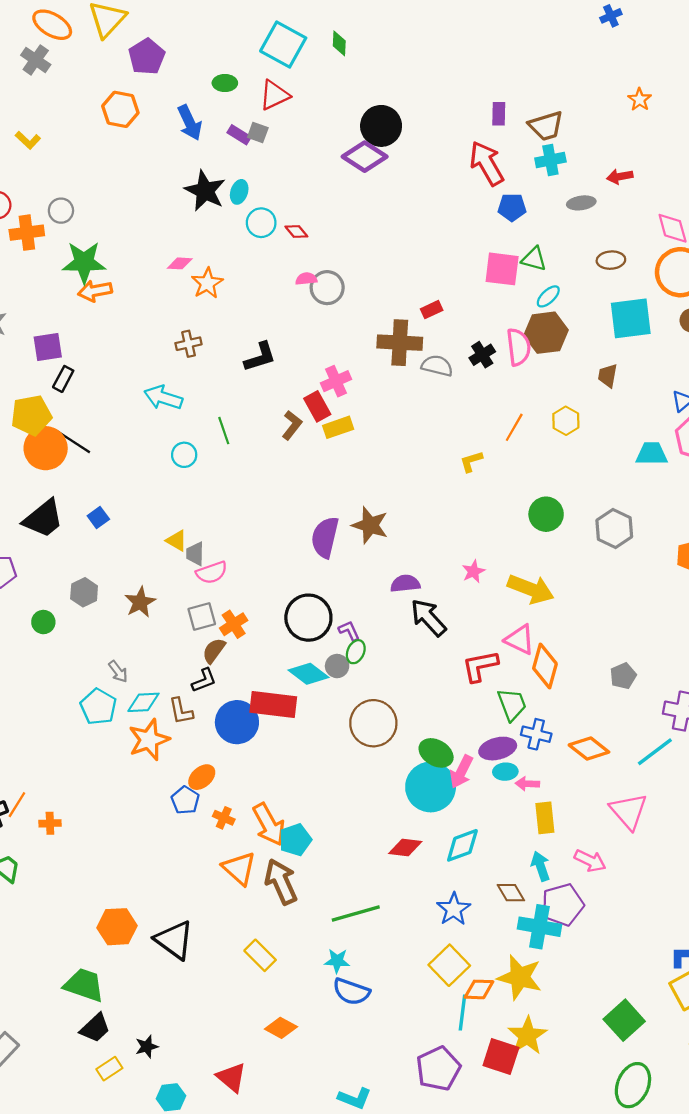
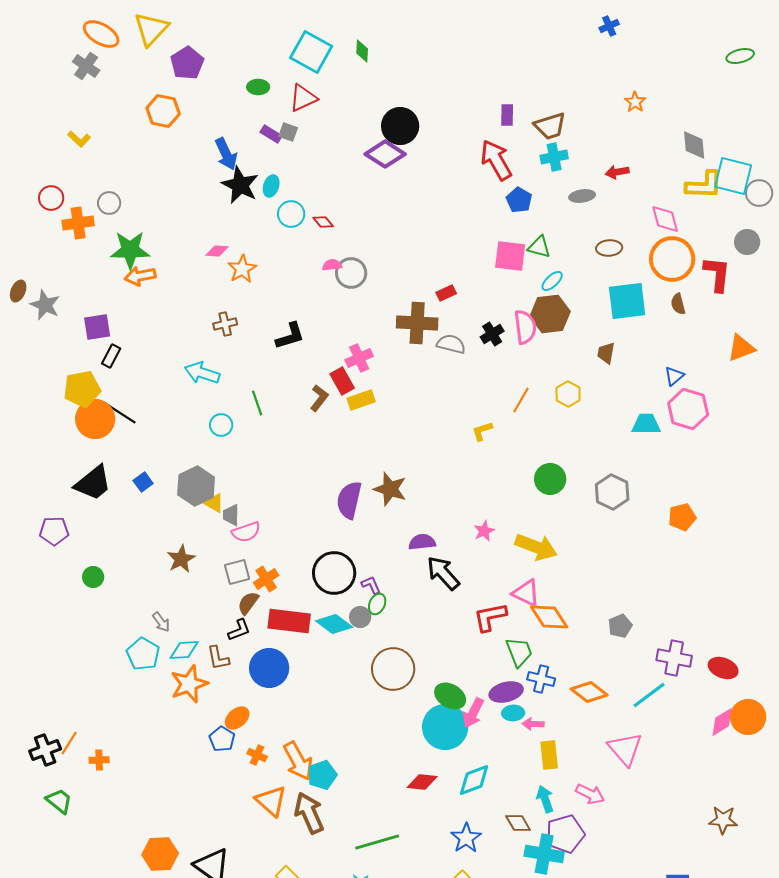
blue arrow: (190, 123) -> (226, 154), moved
blue pentagon: (512, 207) -> (519, 200), turned 30
gray hexagon: (84, 592) -> (196, 486), moved, size x1.5
orange diamond: (545, 666) -> (549, 617), turned -48
red rectangle: (273, 705) -> (289, 621), moved

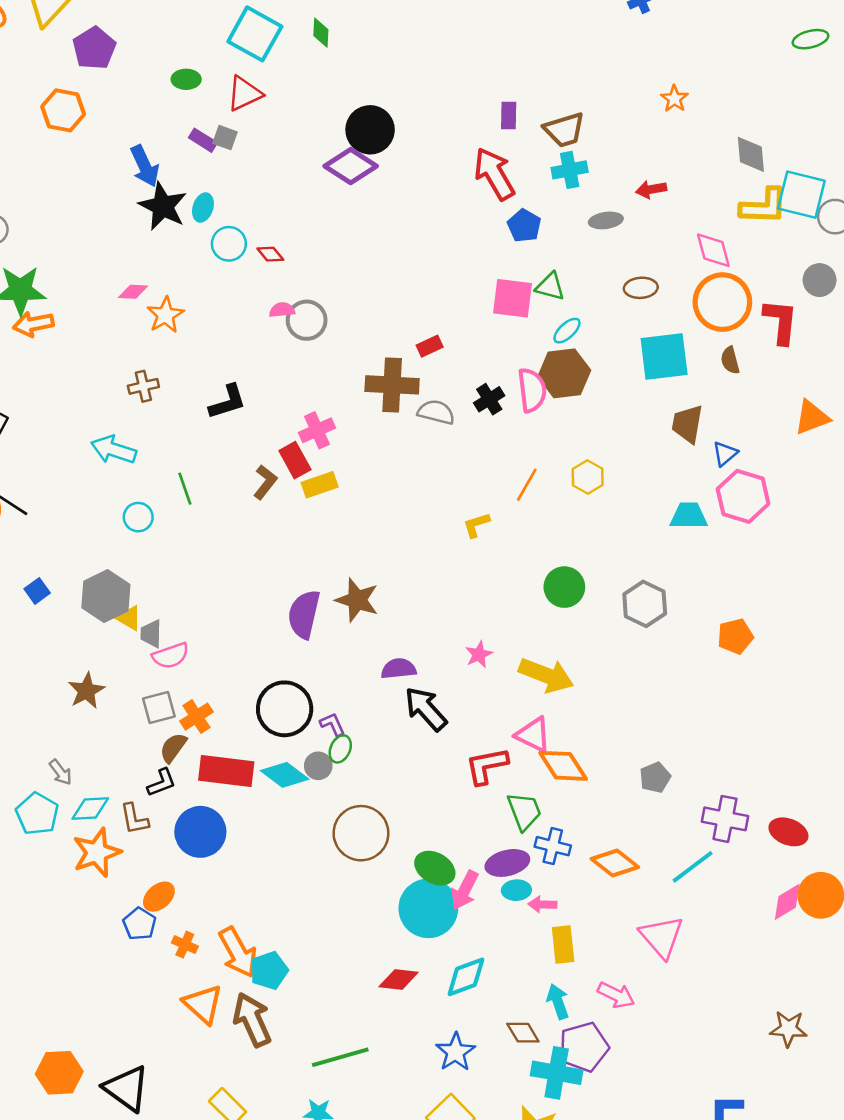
brown trapezoid: (606, 353) -> (687, 424), moved, size x1.4

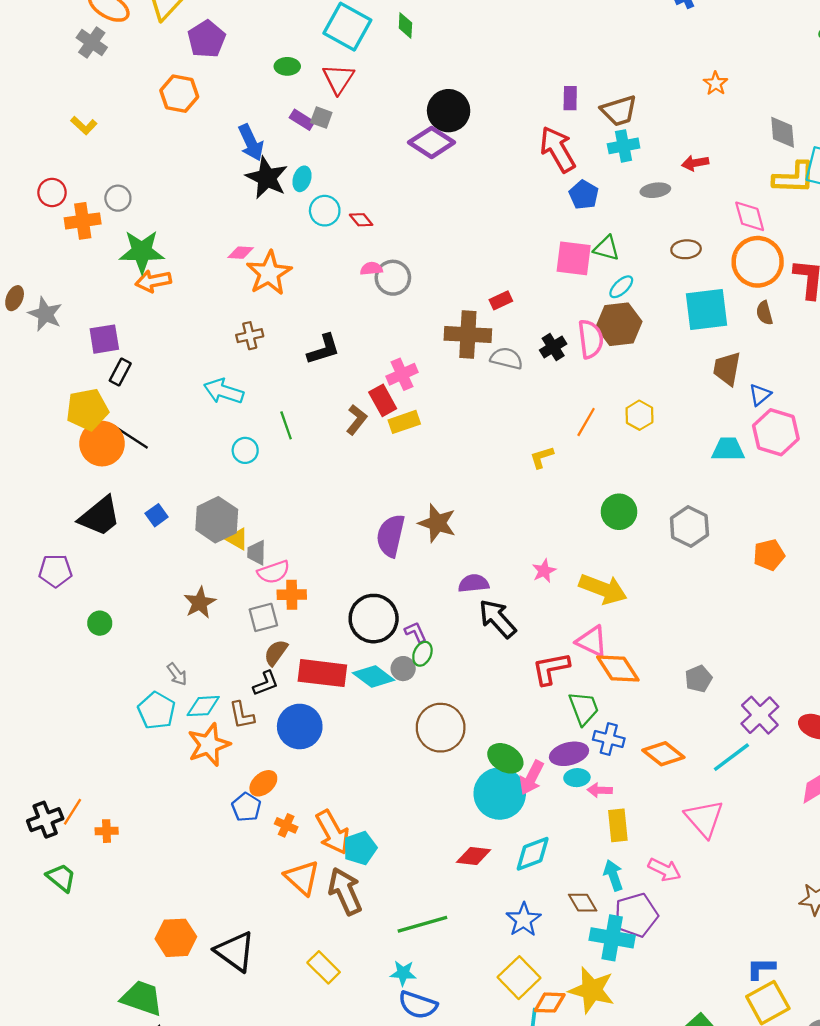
red triangle: (244, 94) -> (338, 79), turned -32
orange star: (165, 315) -> (269, 273), size x1.4
orange cross: (196, 717) -> (292, 595), moved, turned 32
purple cross: (725, 819) -> (760, 715), turned 36

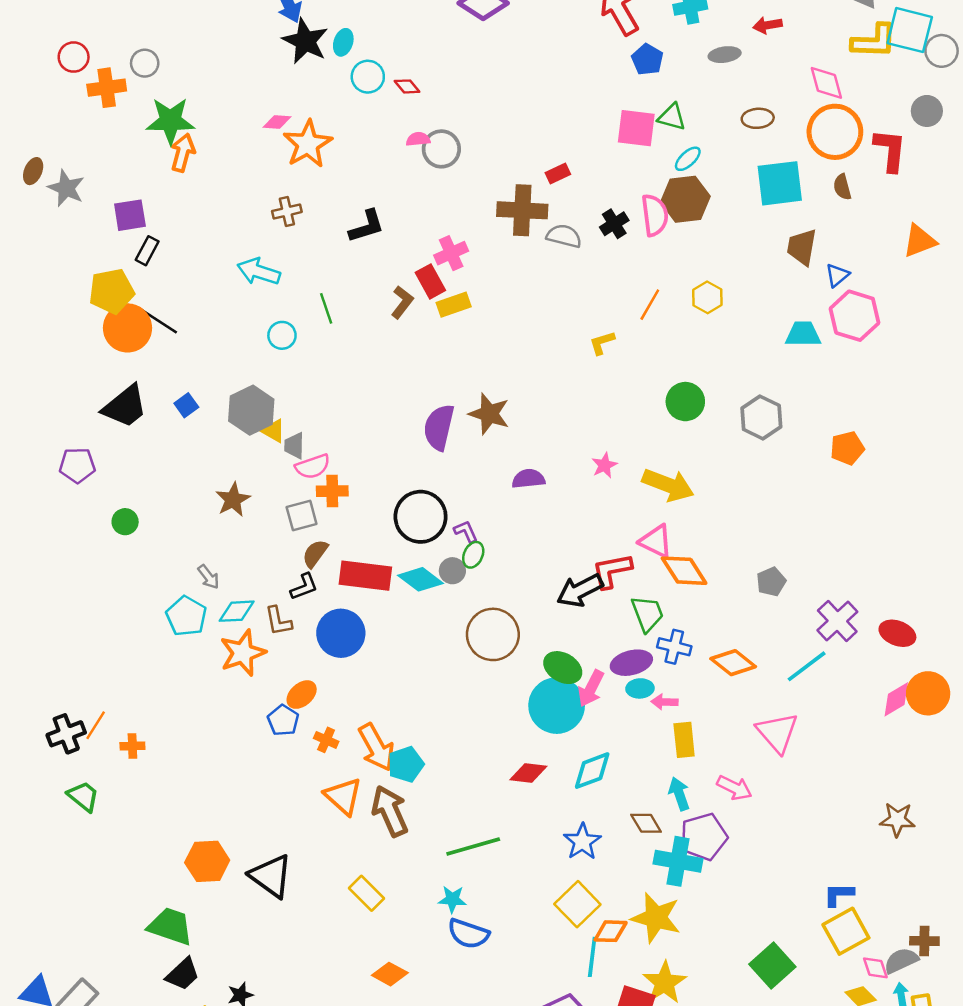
orange arrow: (153, 281) -> (183, 153), turned 116
black arrow: (497, 619) -> (580, 590), moved, turned -75

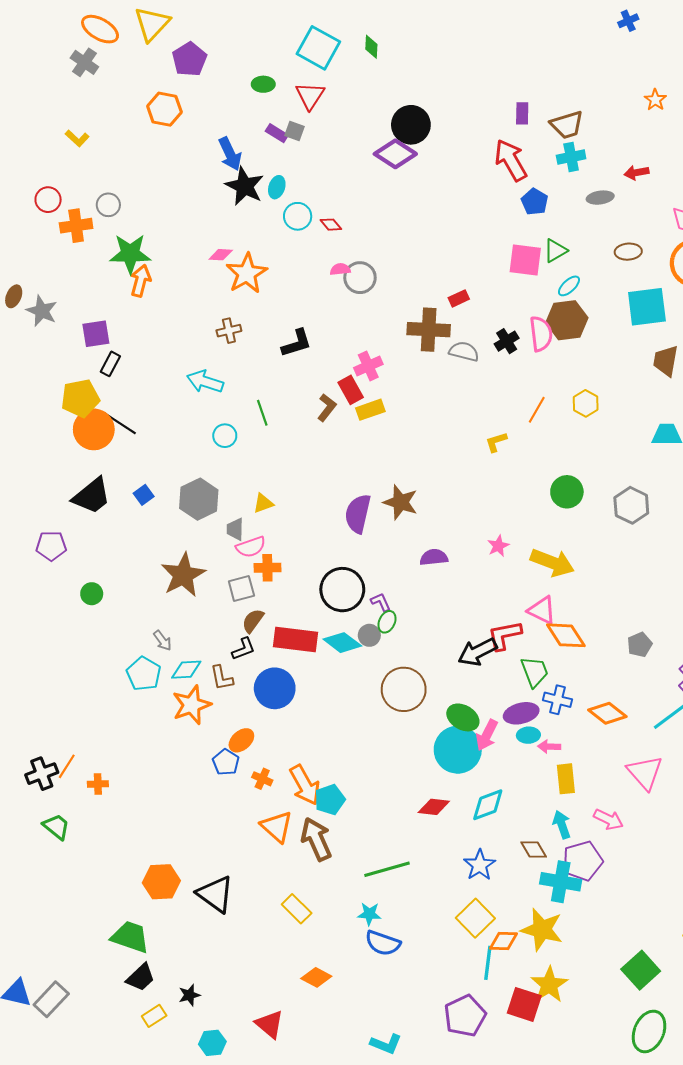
green triangle: (672, 117) -> (555, 251), turned -45
yellow triangle: (273, 431) -> (263, 503), moved, turned -50
brown star: (233, 500) -> (183, 575), size x1.5

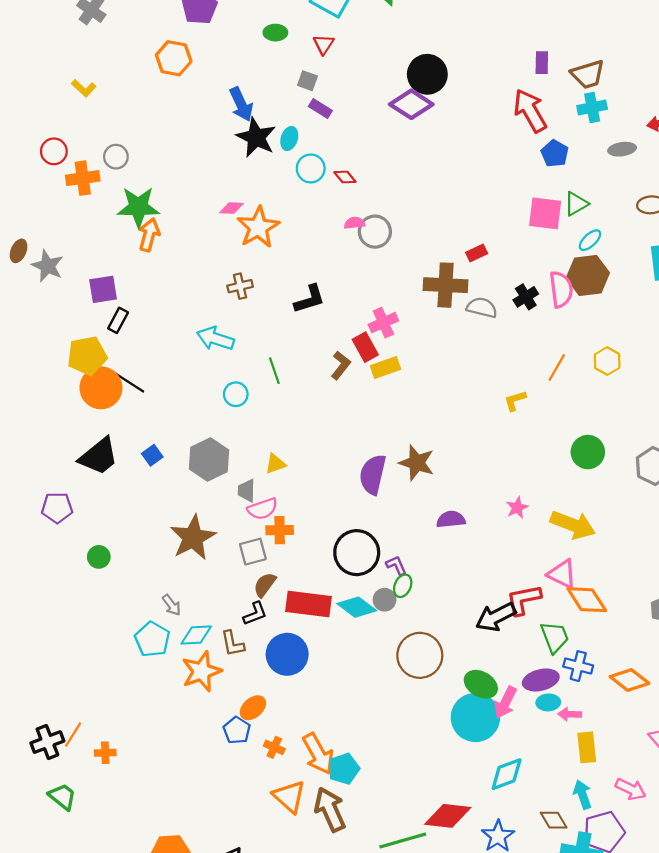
red triangle: (310, 96) -> (324, 44), size x0.7
purple rectangle: (277, 133) -> (320, 109), moved
red diamond: (434, 807) -> (448, 816), moved, size x1.4

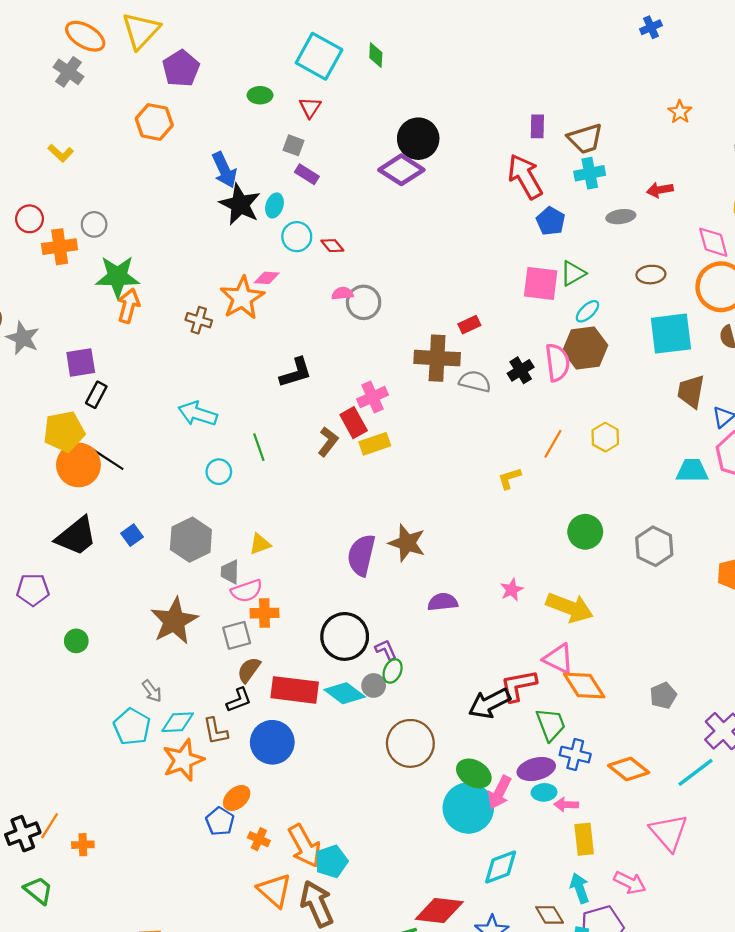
pink diamond: (231, 208) -> (267, 278), moved
brown cross: (240, 286) -> (199, 320), moved, turned 30

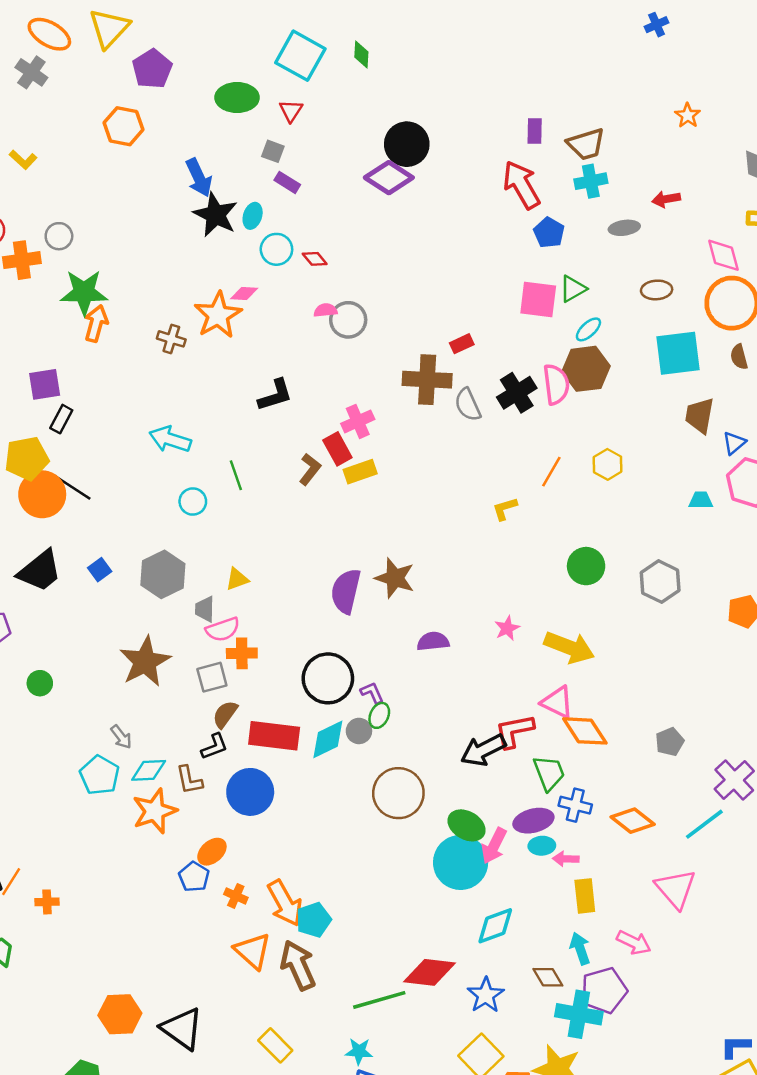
green ellipse: (260, 95) -> (237, 98), size x1.6
black cross: (521, 370) -> (517, 393), size x1.4
gray semicircle: (475, 381) -> (468, 405), turned -128
cyan trapezoid: (692, 471) -> (701, 500), size x0.7
cyan diamond: (345, 693) -> (328, 739), turned -63

